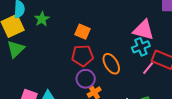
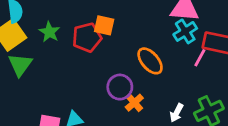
green star: (42, 19) -> (49, 32), moved
red pentagon: (83, 56) -> (87, 37), moved

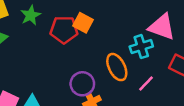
cyan cross: (185, 31) -> (141, 47), moved
pink line: (200, 58) -> (146, 83), moved

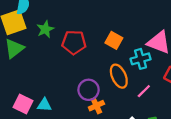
orange square: (83, 23) -> (114, 40), moved

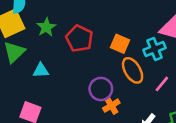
orange square: (114, 40) -> (120, 44), moved
red pentagon: (74, 42) -> (79, 38), turned 30
cyan triangle: (44, 105) -> (41, 70), moved

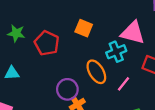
green star: (46, 27) -> (16, 33), turned -30
orange square: (120, 44) -> (84, 28), moved

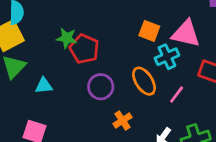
orange square: (84, 28) -> (149, 31), moved
green star: (16, 33) -> (67, 38), moved
purple circle: (67, 89) -> (101, 87), moved

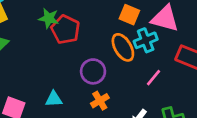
orange ellipse: (144, 81) -> (123, 47), moved
cyan triangle: (44, 86) -> (54, 99), moved
purple circle: (101, 87) -> (93, 71), moved

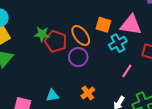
orange ellipse: (123, 47) -> (81, 36), moved
purple circle: (93, 71) -> (78, 57), moved

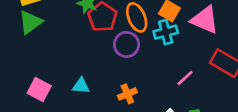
cyan cross: (118, 43) -> (166, 32), moved

